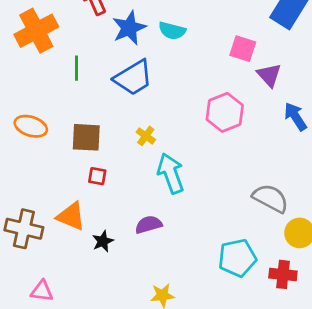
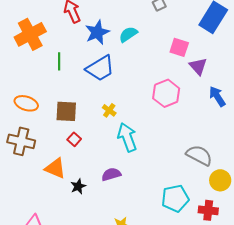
cyan semicircle: (172, 31) -> (128, 34), turned 132
red square: (97, 176) -> (74, 139), turned 32
brown cross: (24, 229) -> (21, 141), moved

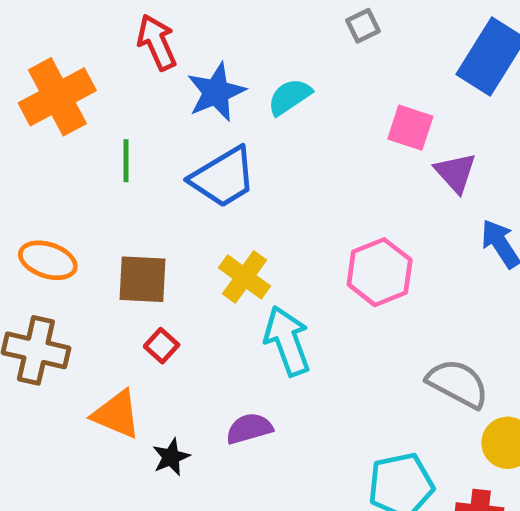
pink hexagon: (166, 93) -> (380, 272), moved
yellow cross: (109, 110) -> (245, 277), size x1.5

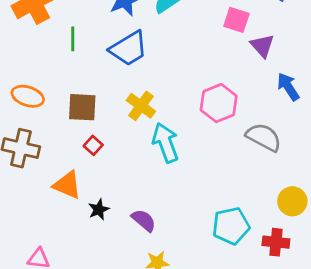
gray semicircle: (458, 384) -> (264, 137), moved
purple semicircle: (249, 429) -> (144, 220), moved, turned 56

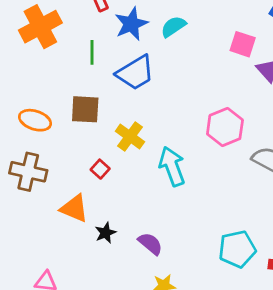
green line: (73, 39) -> (92, 52), moved
yellow cross: (141, 106) -> (130, 136), moved
brown square: (82, 107) -> (85, 109), moved

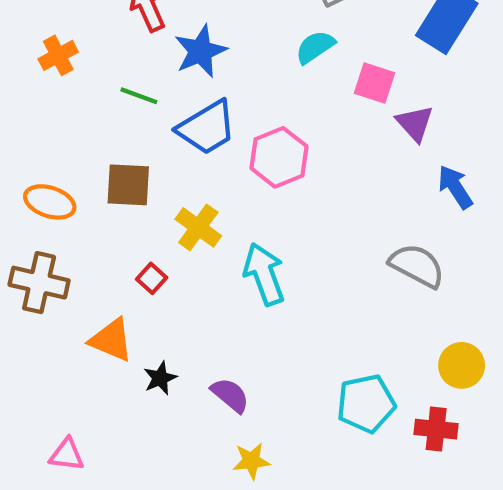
orange cross: (40, 27) -> (58, 55), size x0.6
cyan semicircle: (173, 27) -> (315, 47), moved
green line: (92, 52) -> (139, 96), turned -70
pink hexagon: (225, 127) -> (279, 157), moved

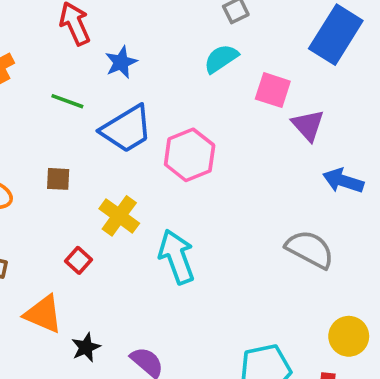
blue star: (200, 51) -> (121, 62), size x0.7
brown square: (128, 185) -> (58, 179), size x0.6
blue arrow: (455, 187) -> (343, 181), turned -39

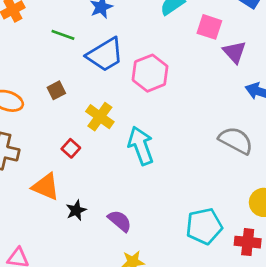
brown square: (58, 179) -> (56, 90), turned -30

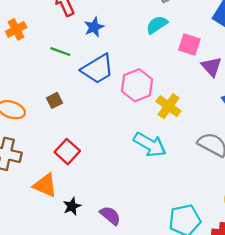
yellow cross: (100, 117) -> (168, 106), moved
cyan arrow: (141, 146) -> (150, 145), moved, turned 140
red square: (71, 148) -> (67, 152), size x1.5

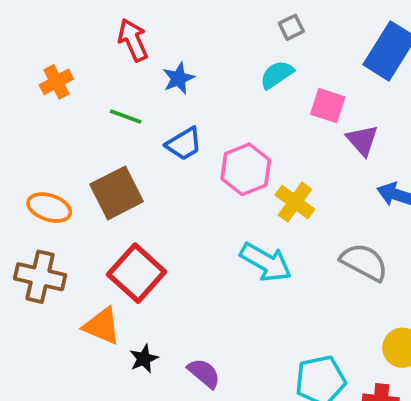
blue trapezoid: (97, 69) -> (184, 144), size x0.7
brown square: (54, 100) -> (117, 193), size x2.0
red square: (67, 152) -> (137, 273), size x1.4

